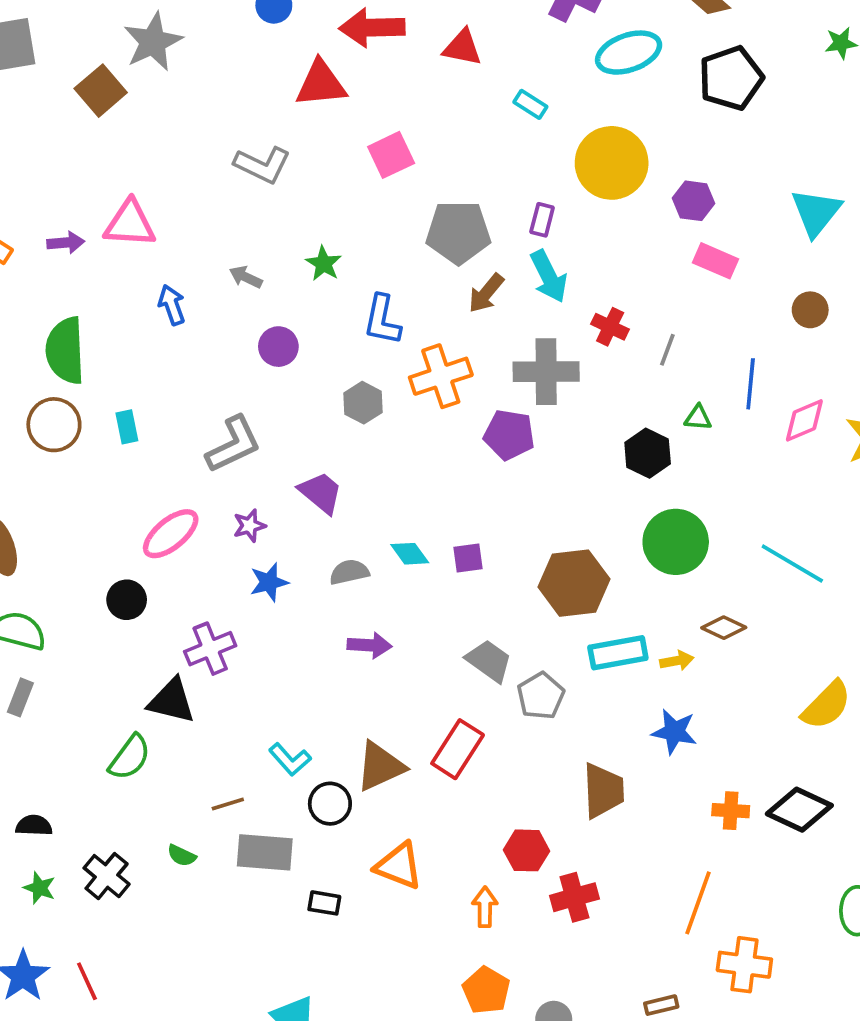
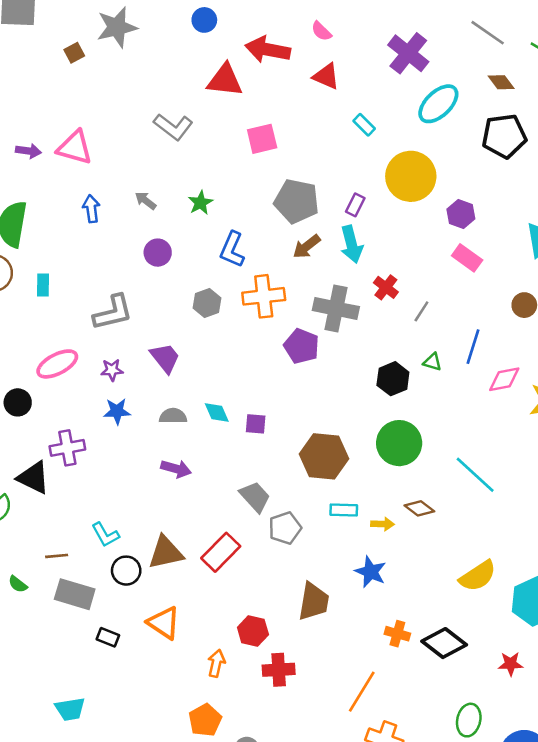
cyan ellipse: (629, 53) -> (438, 104), turned -36
brown square: (101, 91) -> (74, 53), size x0.6
cyan rectangle: (618, 653) -> (344, 510), size x0.7

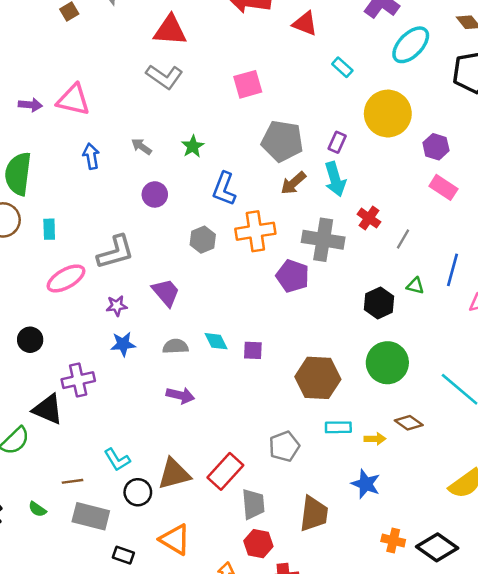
red triangle: (225, 80) -> (170, 30), moved
pink ellipse: (57, 364) -> (66, 278), moved
gray trapezoid: (255, 497) -> (253, 504), moved, turned 40

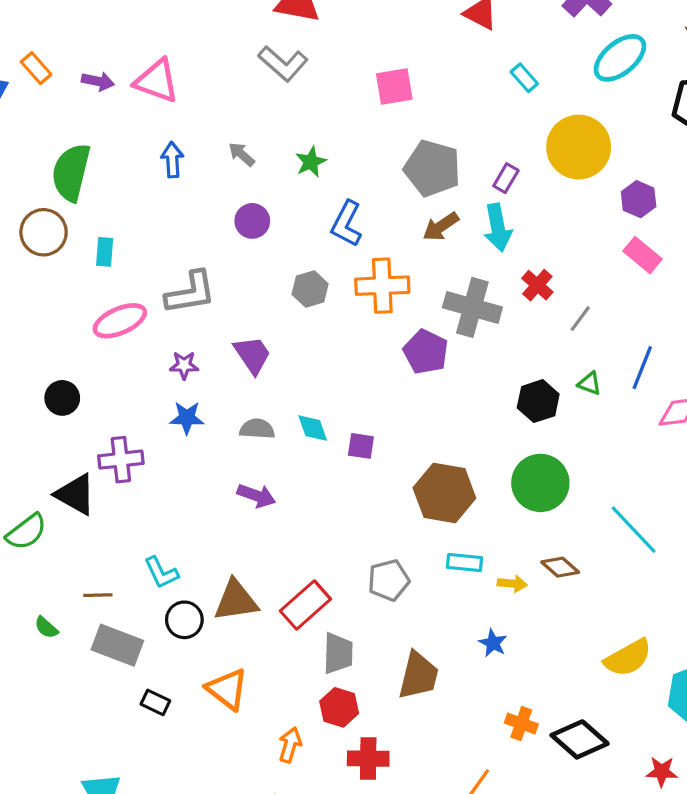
blue star: (366, 484) -> (493, 643), size x0.7

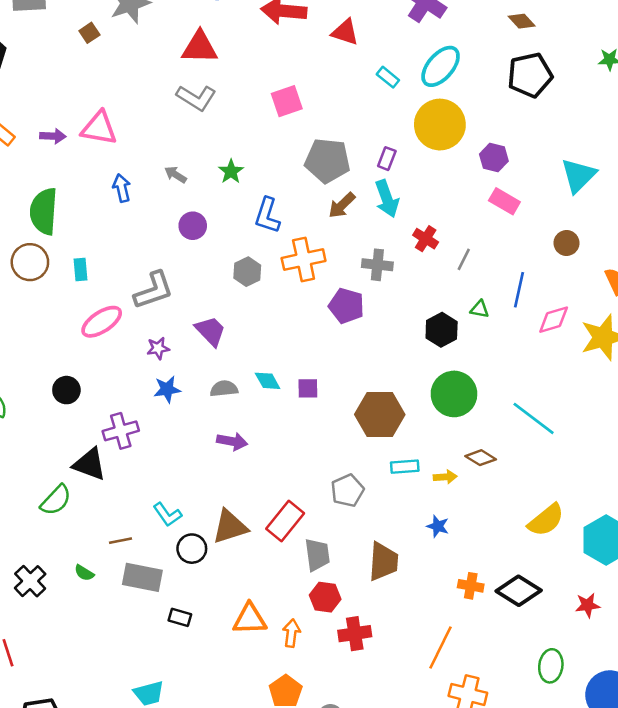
cyan ellipse: (620, 58) -> (441, 66), moved
gray cross: (472, 307) -> (377, 265), size x0.7
orange triangle: (227, 689) -> (250, 619), moved, turned -30

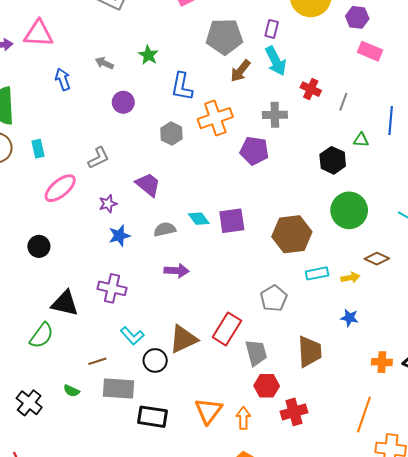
gray L-shape: (154, 290) -> (98, 158), size x0.7
purple square: (308, 388) -> (232, 221), size x1.5
purple cross: (121, 431) -> (112, 288), moved, turned 36
black rectangle: (180, 617) -> (153, 417), size x1.6
orange triangle: (250, 619) -> (209, 411), turned -44

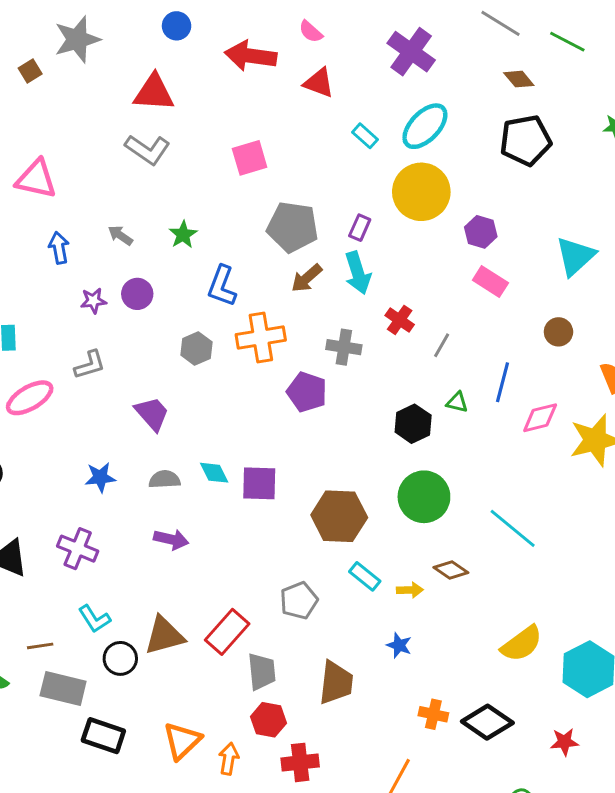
purple star: (108, 204) -> (93, 301), moved
cyan rectangle: (317, 273) -> (365, 576), turned 40

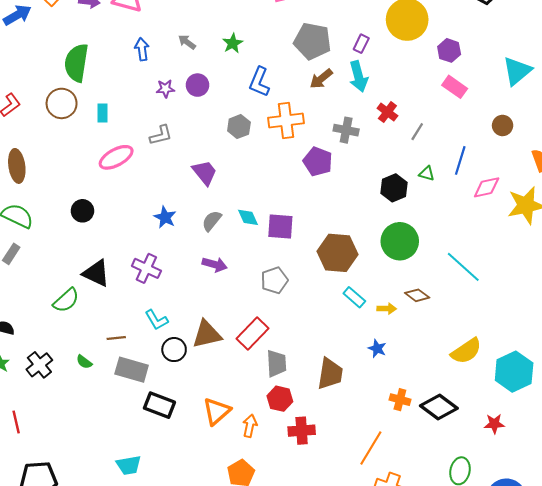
blue star: (100, 477) -> (165, 217), turned 30
gray semicircle: (164, 479) -> (212, 221), turned -50
gray pentagon: (299, 601) -> (274, 280), moved

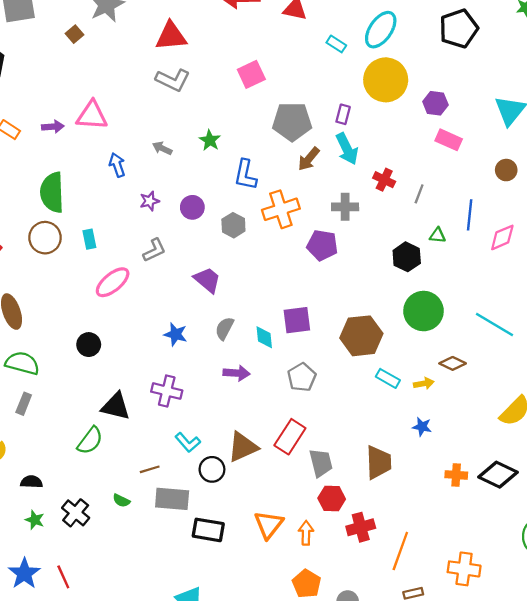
purple circle: (197, 85) -> (192, 207), moved
cyan diamond: (248, 217) -> (264, 337), moved, turned 30
orange line: (371, 448) -> (400, 551), moved

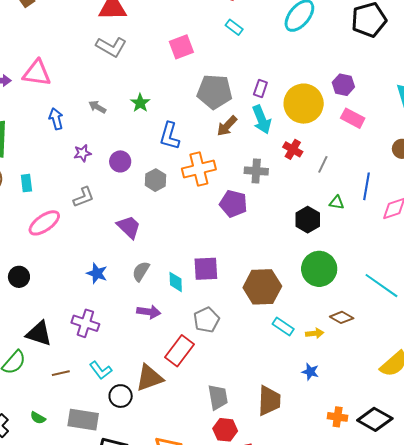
cyan rectangle: (336, 44) -> (234, 27), moved
yellow circle: (386, 80) -> (304, 104), moved
red rectangle: (290, 437) -> (180, 351), moved
brown line: (150, 469) -> (61, 373), moved

